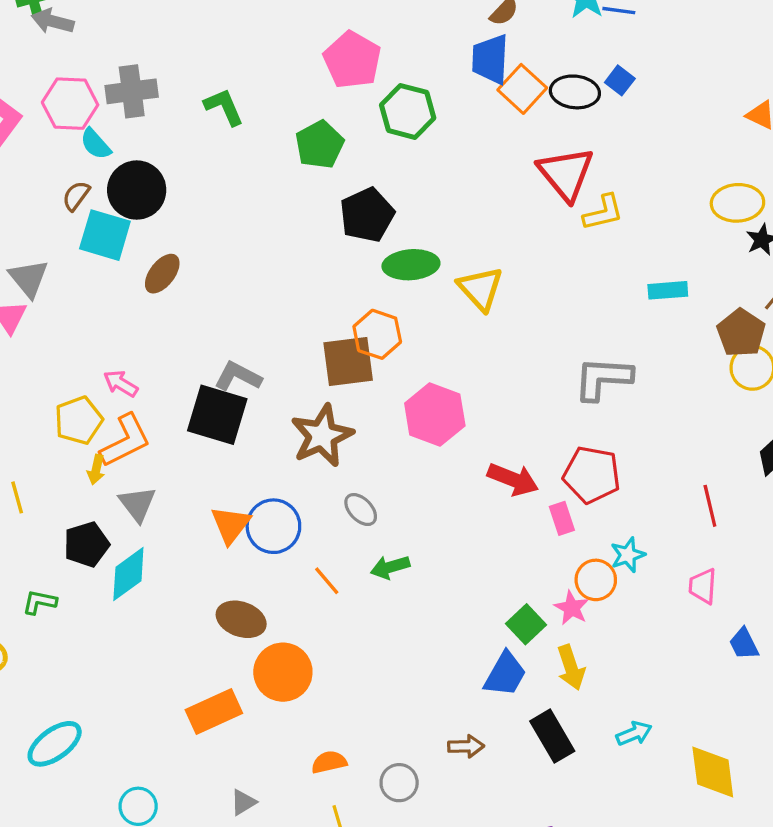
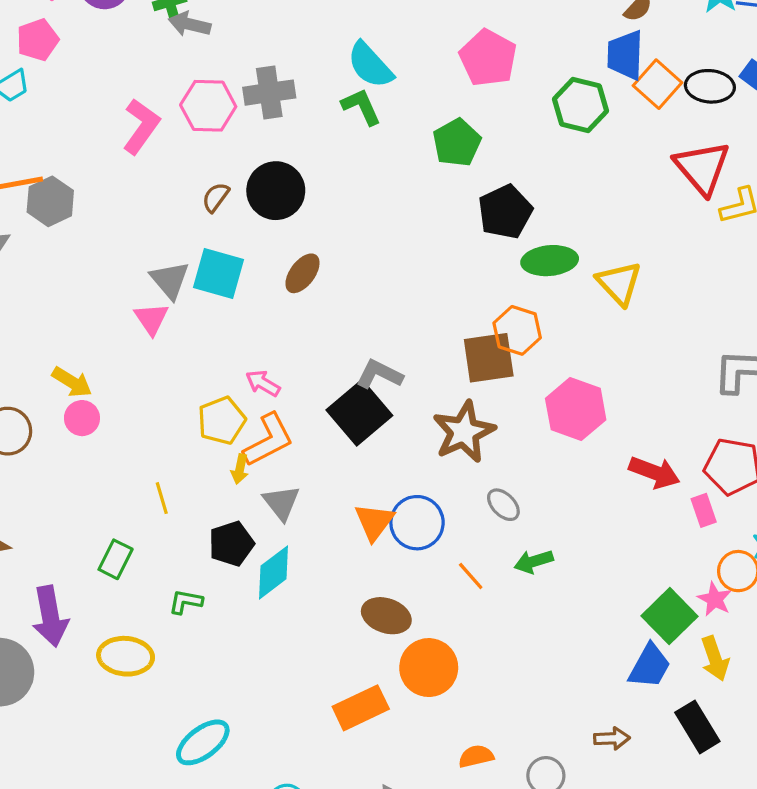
green hexagon: (408, 111) -> (581, 105), moved
cyan semicircle: (95, 144) -> (370, 65), moved, size x1.5
cyan square: (105, 235) -> (218, 273), moved
black square: (217, 415) -> (359, 413), turned 34
green square: (526, 624) -> (670, 616), size x1.4

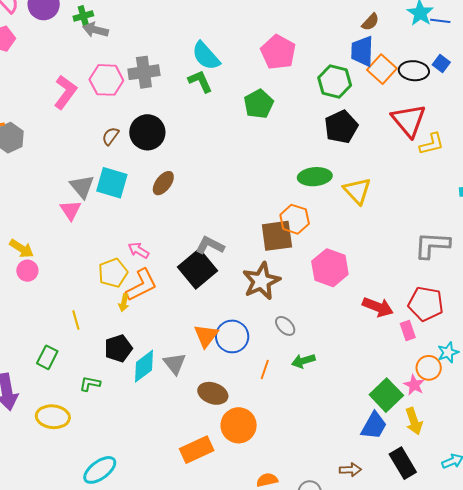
black pentagon: (505, 212) -> (341, 127), moved
gray triangle: (281, 503) -> (175, 364), moved
orange line: (471, 576) -> (265, 369), turned 60

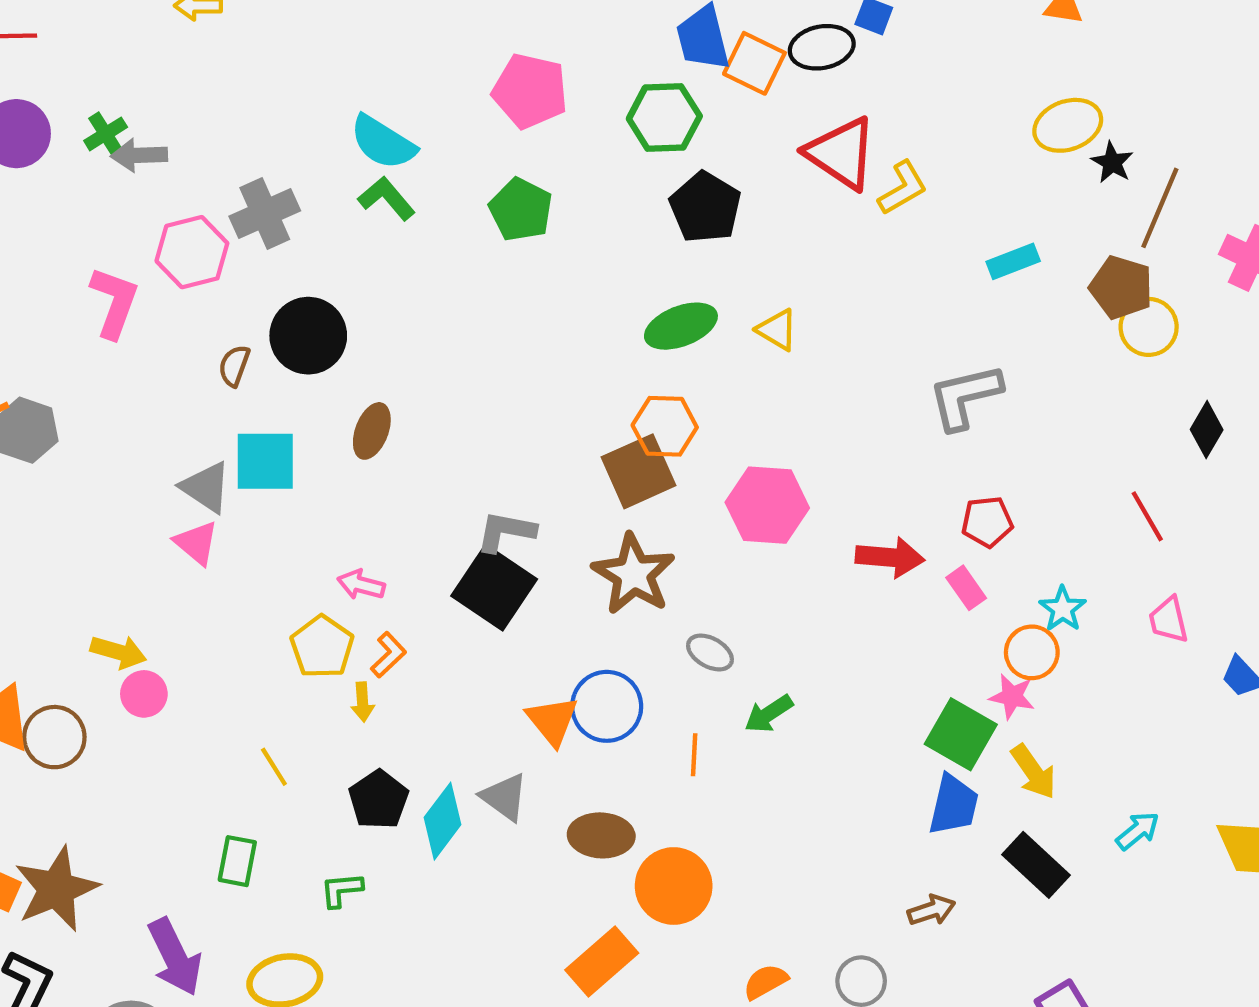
yellow triangle: (357, 191) -> (777, 330), size x0.7
orange L-shape: (142, 285) -> (388, 655), size x0.6
red pentagon: (426, 304) -> (987, 522), size x0.7

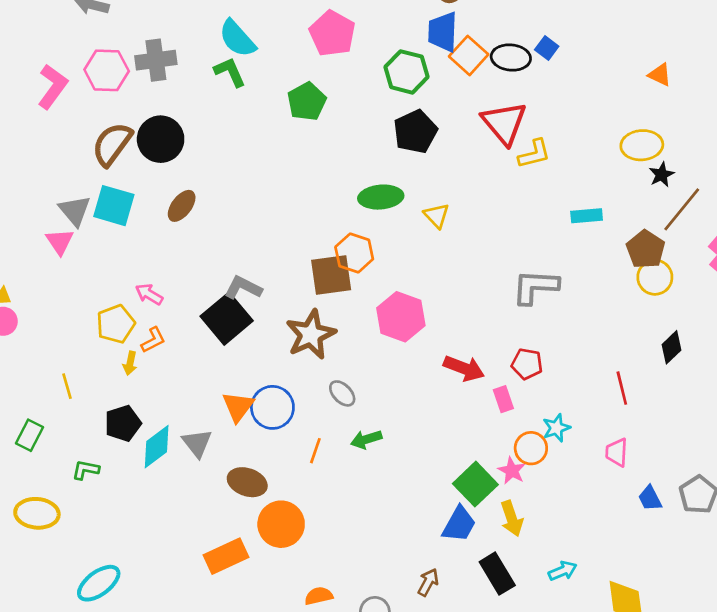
brown semicircle: (234, 366) -> (112, 144), size x1.8
brown arrow: (931, 910) -> (428, 582), turned -60

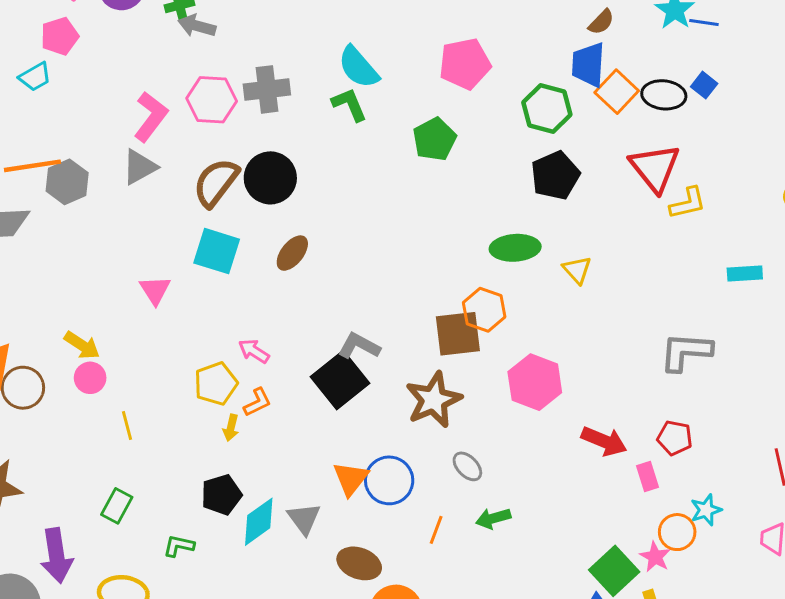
pink pentagon: (332, 33) -> (465, 64), turned 30
gray triangle: (75, 211) -> (140, 167), moved, turned 40
yellow line: (67, 386) -> (127, 426), moved

